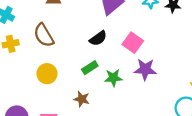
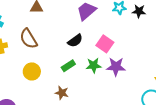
green star: (113, 78) -> (94, 65), moved

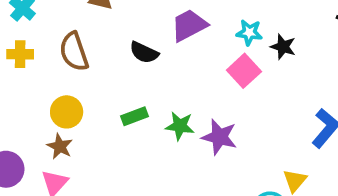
black semicircle: (75, 41) -> (144, 52), moved, turned 49
pink square: (105, 44) -> (244, 71), moved
brown star: (62, 93) -> (60, 146), moved

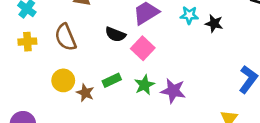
pink square: (244, 71) -> (143, 48), moved
green star: (180, 126) -> (144, 85), turned -30
brown star: (60, 146) -> (85, 93), moved

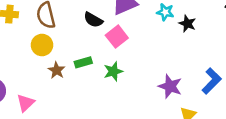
yellow circle: (63, 80) -> (42, 45), moved
purple star: (173, 91) -> (170, 86), moved

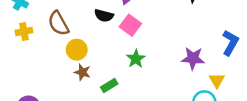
yellow circle: (42, 45) -> (77, 50), moved
green rectangle: (83, 62) -> (109, 86), moved

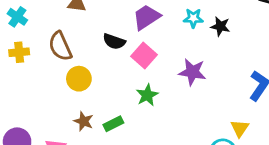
purple star: (193, 58) -> (192, 72), moved
brown star: (82, 72) -> (84, 121), moved

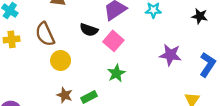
black star: (220, 26) -> (200, 16), moved
purple star: (192, 72) -> (170, 55), moved

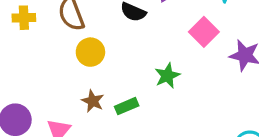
pink square: (113, 41) -> (204, 32), moved

